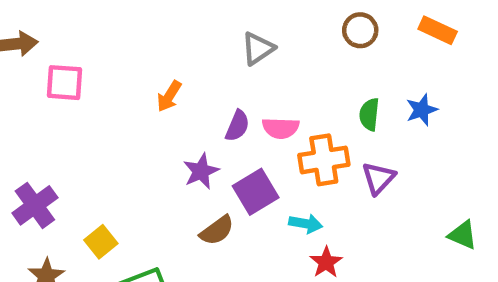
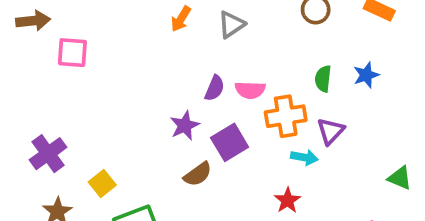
orange arrow: (169, 96) -> (181, 19), moved
cyan arrow: (306, 224) -> (304, 157), moved

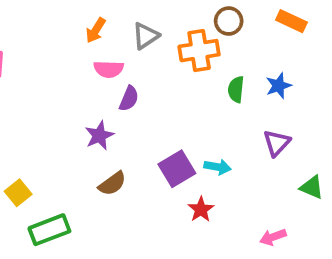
pink semicircle: (250, 90) -> (109, 69), moved
orange cross: (286, 116) -> (199, 51), moved
purple triangle: (331, 131) -> (277, 143), moved
purple square: (230, 142) -> (177, 169), moved

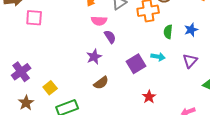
purple semicircle: (129, 99) -> (110, 37), turned -56
cyan arrow: (218, 167) -> (158, 57), moved
purple square: (177, 169) -> (136, 64), moved

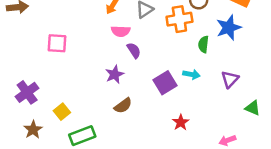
pink square: (34, 18) -> (57, 43), moved
blue star: (191, 30) -> (229, 28), moved, size x1.5

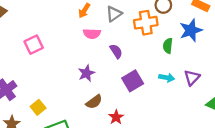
pink square: (57, 43) -> (34, 45), turned -30
purple semicircle: (134, 50) -> (116, 51), moved
cyan arrow: (191, 74) -> (167, 78), moved
red star: (181, 122) -> (116, 117), moved

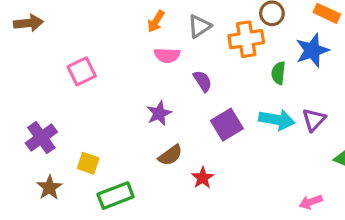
cyan arrow: (167, 78) -> (277, 120), size x1.5
yellow square: (38, 107) -> (88, 163), turned -32

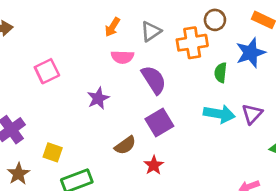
purple semicircle: (203, 81) -> (154, 80), size x1.5
purple star: (159, 113) -> (98, 98), moved
purple square: (227, 125) -> (159, 122), moved

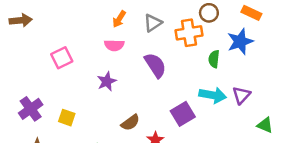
pink semicircle: (122, 57) -> (114, 45), moved
purple square: (159, 122) -> (183, 114), moved
yellow square: (53, 152) -> (67, 118), moved

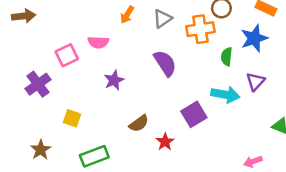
pink semicircle: (114, 45) -> (98, 42), moved
purple triangle: (241, 95) -> (255, 82), moved
purple cross: (31, 109) -> (38, 84), moved

